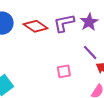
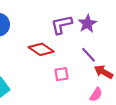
red diamond: (36, 26) -> (41, 49), moved

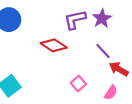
pink square: (62, 74) -> (78, 84), moved, turned -32

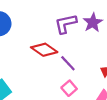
purple line: (103, 51) -> (68, 63), moved

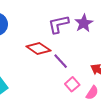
pink square: (69, 88) -> (72, 84), moved

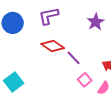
purple L-shape: (58, 24) -> (49, 16), moved

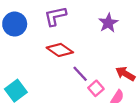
purple line: (74, 58) -> (80, 74), moved

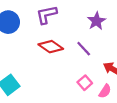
purple line: (80, 74) -> (84, 49), moved

